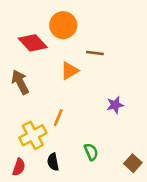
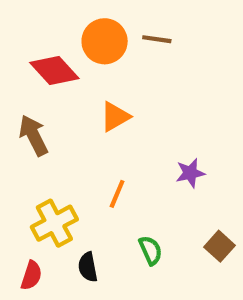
brown line: (95, 53) -> (157, 39), moved
orange line: (58, 118) -> (117, 194), moved
brown square: (133, 163) -> (220, 246), moved

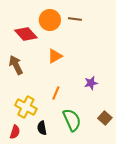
yellow cross: (54, 223) -> (26, 107), turned -35
green semicircle: (151, 250) -> (72, 120), size x1.6

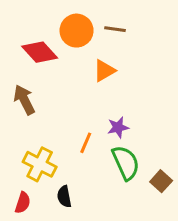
orange triangle: (55, 56) -> (104, 71), moved
purple star: (91, 83) -> (118, 127), moved
green semicircle: (72, 120) -> (126, 163), moved

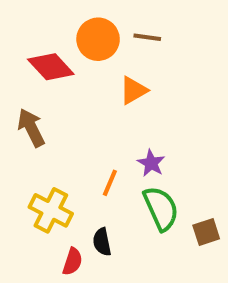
purple star: (118, 127) -> (151, 163), turned -30
brown square: (161, 181) -> (206, 232), turned 30
black semicircle: (64, 197) -> (102, 242), moved
red semicircle: (23, 203) -> (72, 261), moved

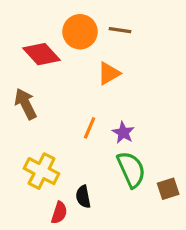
orange line: (110, 183) -> (90, 128), moved

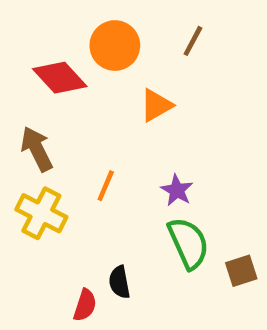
brown line: (120, 30) -> (193, 41), moved, turned -70
orange line: (90, 128) -> (106, 186), moved
yellow cross: (42, 171) -> (41, 213), moved

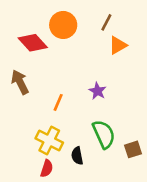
orange triangle: (156, 105) -> (118, 45), moved
purple star: (177, 190) -> (97, 91), moved
yellow cross: (41, 213) -> (49, 141), moved
black semicircle: (119, 282) -> (77, 156), moved

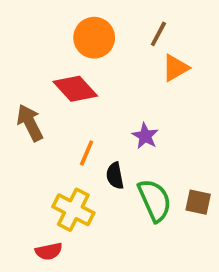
red diamond: (33, 43) -> (75, 89), moved
brown square: (133, 149) -> (198, 202), moved, turned 30
black semicircle: (77, 156) -> (115, 176), moved
red semicircle: (47, 168) -> (49, 251), moved, turned 60

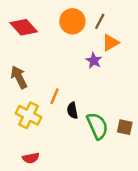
orange circle: (94, 38) -> (72, 21), moved
red diamond: (75, 89) -> (24, 27), moved
purple star: (145, 136) -> (94, 61), moved
yellow cross: (73, 210) -> (28, 115), moved

